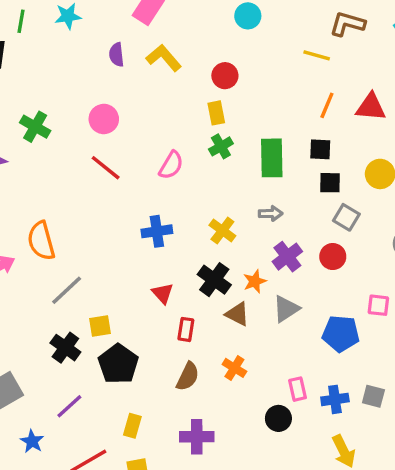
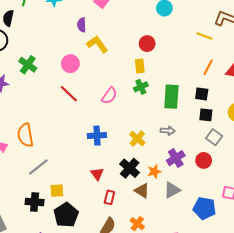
yellow L-shape: (164, 58) -> (97, 44), moved
black cross: (65, 348) -> (35, 202), turned -36

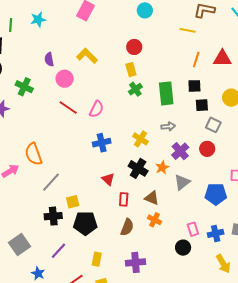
purple semicircle: (82, 25) -> (49, 59), moved
pink semicircle: (109, 96) -> (97, 109), moved
brown triangle: (142, 191) -> (152, 198), moved
black pentagon: (66, 215) -> (85, 223), turned -30

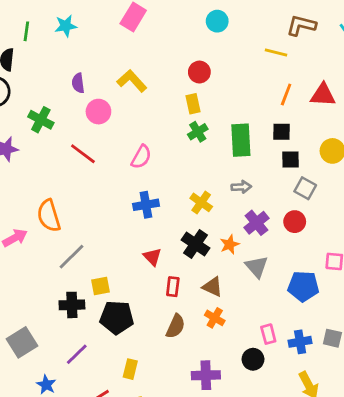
red line: (68, 107) -> (83, 154), moved
gray triangle: (182, 182) -> (257, 267), turned -36
purple cross: (136, 262) -> (206, 375), moved

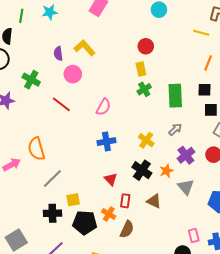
yellow L-shape: (132, 81) -> (85, 48), moved
gray arrow: (241, 187) -> (175, 129), turned -40
orange cross: (215, 318) -> (109, 214), moved

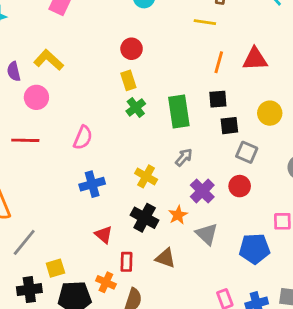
red line: (61, 104) -> (25, 140), turned -30

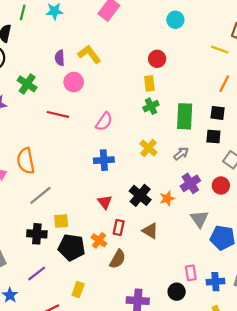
black square: (229, 126) -> (213, 137), moved
yellow cross: (146, 176) -> (148, 148), moved
gray triangle: (207, 234) -> (199, 219), moved

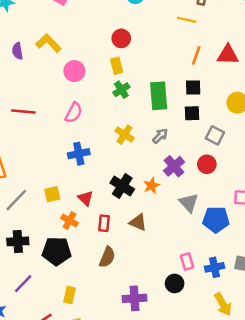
pink circle: (74, 82) -> (74, 71), moved
yellow square: (61, 221) -> (52, 194), moved
orange cross: (99, 240) -> (69, 221), moved

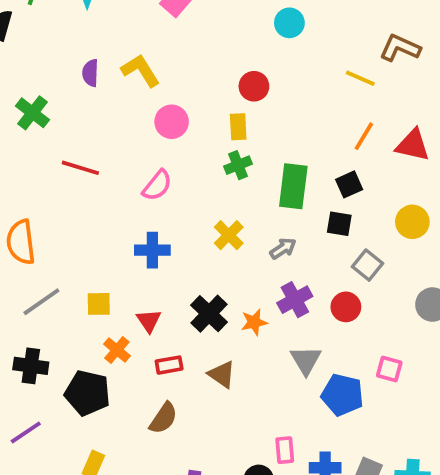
black square: (193, 88) -> (349, 184), turned -35
red rectangle: (104, 223) -> (169, 365), turned 63

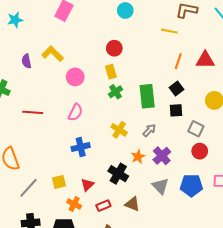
red circle: (346, 307) -> (200, 151), moved
red triangle: (149, 321) -> (87, 185), turned 32
orange star: (254, 322) -> (138, 157), moved
gray triangle: (306, 360) -> (160, 186), moved
blue pentagon: (342, 395) -> (191, 185), moved

